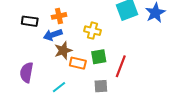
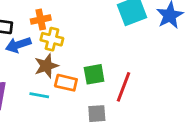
yellow cross: (92, 31) -> (52, 39), moved
blue arrow: (53, 35) -> (18, 45), moved
cyan line: (59, 87) -> (39, 95), moved, turned 48

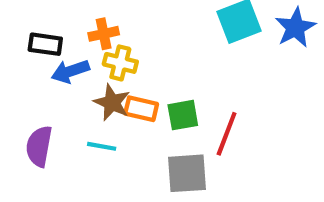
brown star: (46, 66) -> (112, 103), turned -30
orange rectangle: (66, 83) -> (141, 109), moved
gray square: (97, 114) -> (187, 173), size x1.5

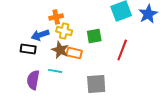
black rectangle: (45, 44) -> (28, 49), moved
green square: (183, 115) -> (94, 36), moved
red line: (227, 134) -> (122, 50), moved
purple semicircle: (39, 146) -> (33, 80), moved

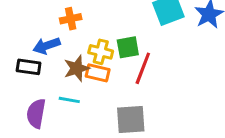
yellow cross: (64, 31) -> (101, 52), moved
brown star: (60, 50) -> (77, 68), turned 30
red line: (122, 50) -> (143, 68), moved

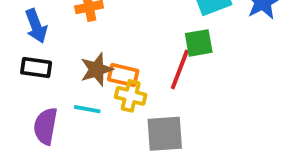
blue arrow: (47, 46) -> (36, 26), moved, turned -92
green square: (128, 47) -> (199, 43), moved
yellow cross: (101, 52) -> (131, 96), moved

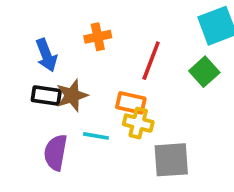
green square: (199, 43) -> (204, 72), turned -32
brown star: (97, 69) -> (72, 96), moved
red line: (180, 69) -> (151, 61), moved

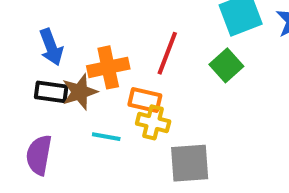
orange cross: (98, 37) -> (108, 67), moved, size x1.4
purple semicircle: (56, 152) -> (39, 155), moved

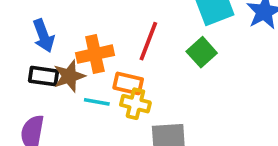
cyan line: (106, 137) -> (97, 102), moved

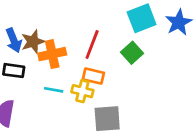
brown star: (69, 76) -> (33, 42), moved
orange rectangle: (128, 83) -> (93, 76), moved

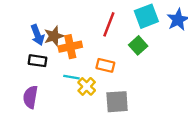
red line: (92, 44) -> (109, 24), moved
yellow cross: (82, 91) -> (87, 86), moved, turned 30

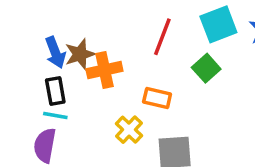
black rectangle: (37, 61) -> (55, 91), turned 72
cyan line: (71, 77) -> (55, 116), moved

